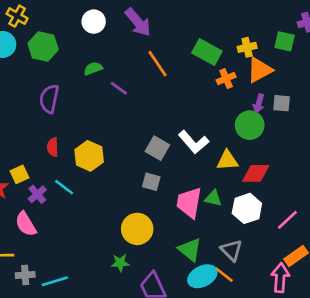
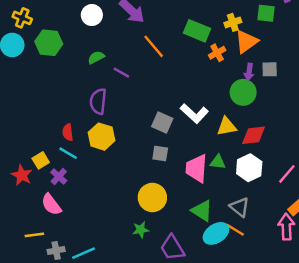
purple semicircle: (49, 99) -> (98, 101), moved
cyan line: (64, 187) -> (68, 153), moved

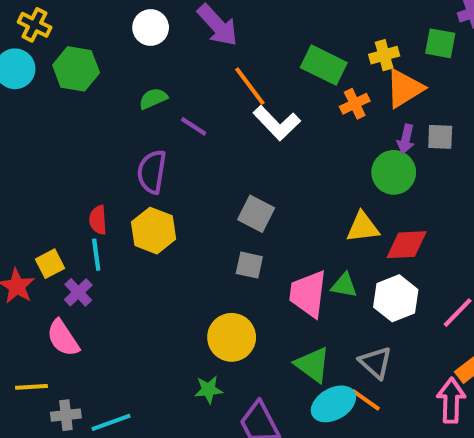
white L-shape: (194, 113) -> (277, 123), moved
cyan line: (68, 153) -> (96, 255), turned 48

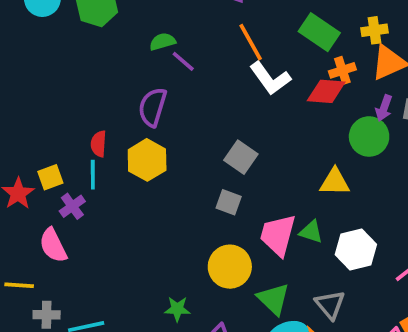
purple line: (194, 126) -> (183, 61), moved
red diamond: (407, 245) -> (326, 91), moved
yellow circle: (232, 337) -> (230, 267), moved

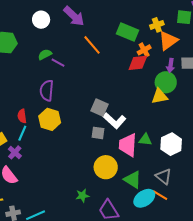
white L-shape: (270, 78) -> (114, 121), moved
cyan line: (93, 175) -> (22, 133), turned 35
yellow triangle: (335, 182) -> (160, 96), moved

